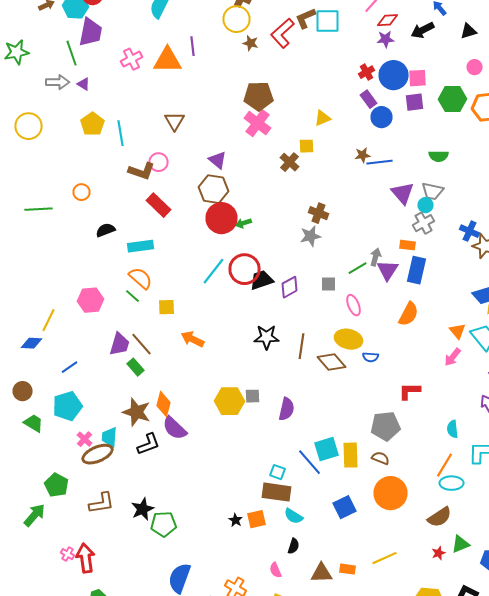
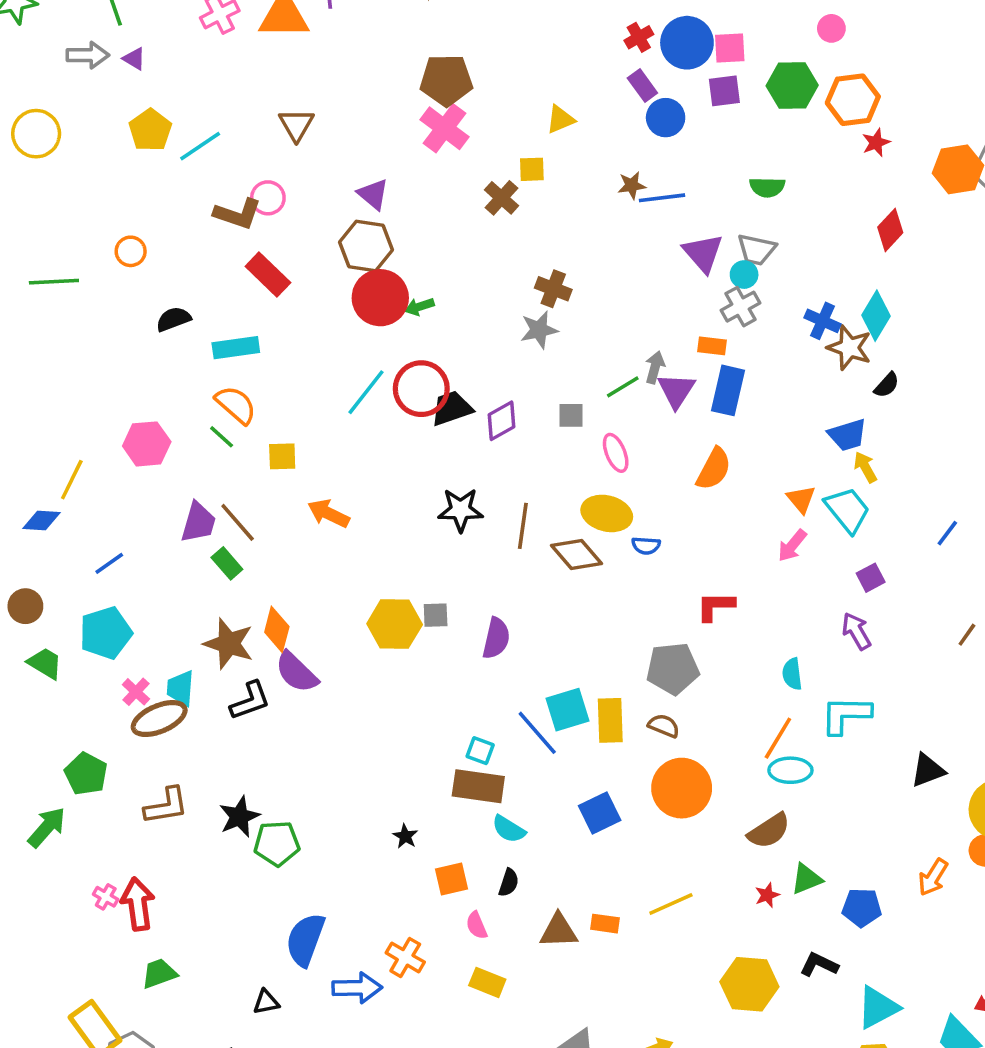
cyan line: (120, 133) -> (200, 146), turned 65
orange square: (256, 519) -> (452, 879), moved

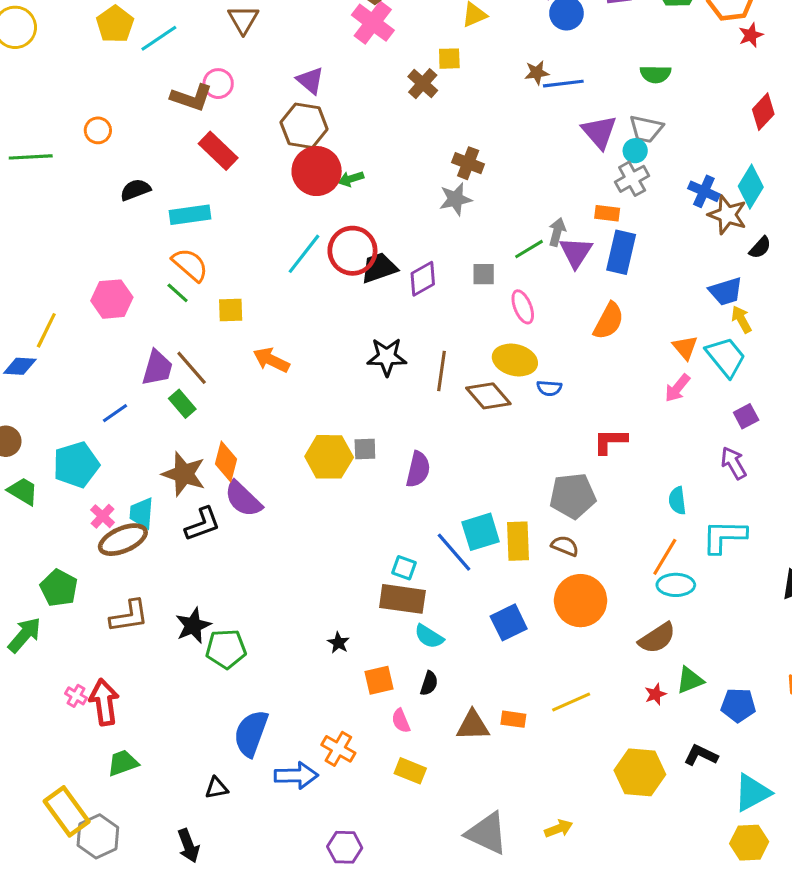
blue line: (109, 563) -> (115, 413), moved

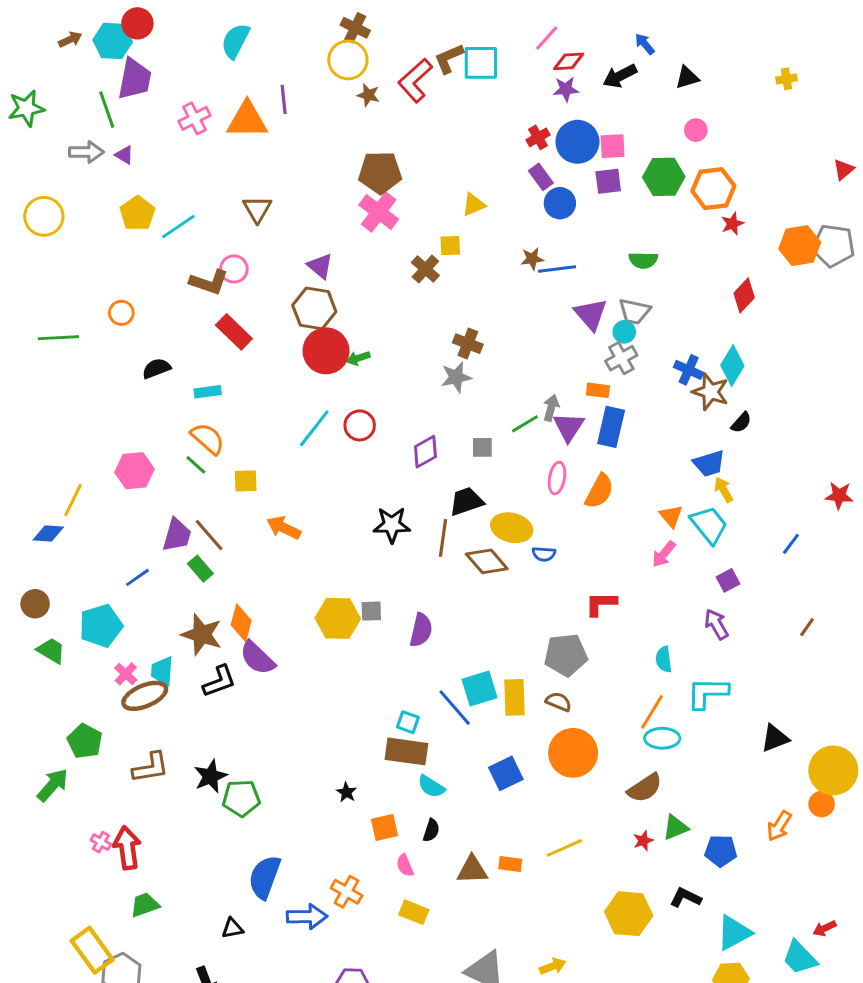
cyan rectangle: (190, 215) -> (208, 392), size x0.7
red circle: (352, 251) -> (360, 425), size x0.7
black trapezoid: (379, 268) -> (466, 501), moved
pink ellipse: (523, 307) -> (557, 478), moved, turned 32

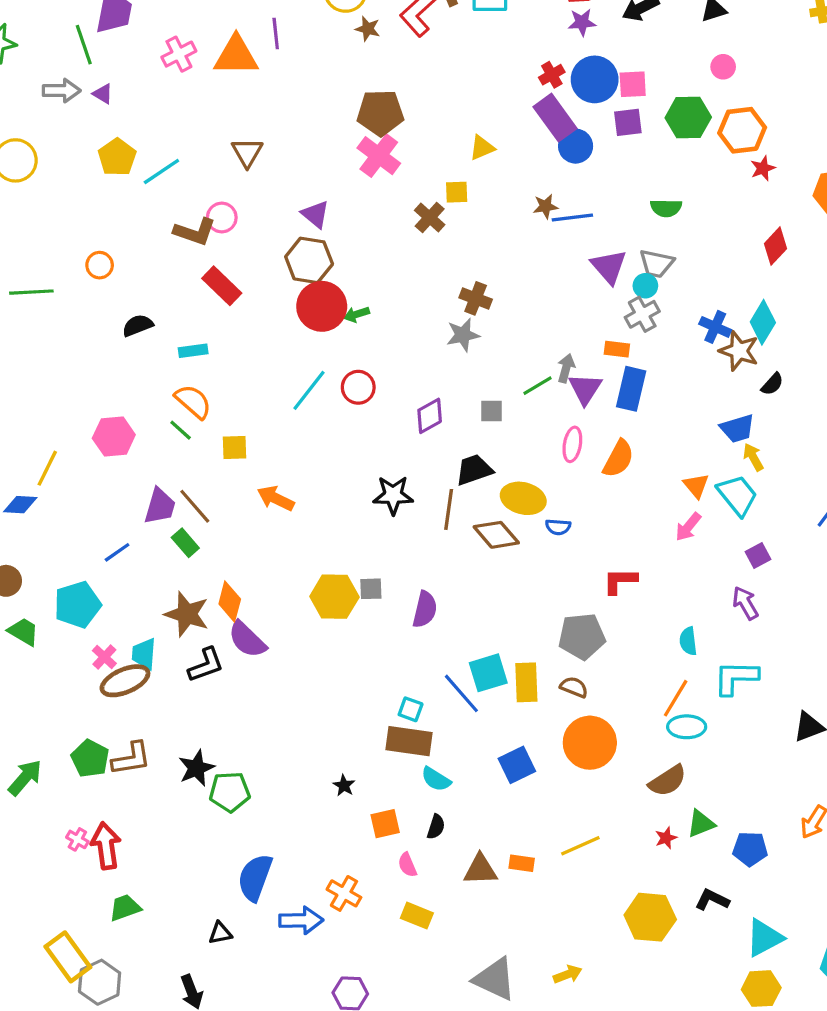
purple rectangle: (541, 177) -> (555, 118), size x1.6
green pentagon: (85, 741) -> (90, 759), moved

